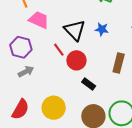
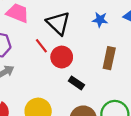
blue star: (102, 29) -> (100, 20), moved

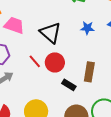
red line: (41, 46) -> (35, 61), moved
brown rectangle: (109, 58) -> (89, 72), moved

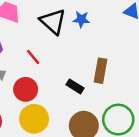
blue star: (87, 28) -> (81, 19), moved
red circle: (55, 62) -> (26, 89), moved

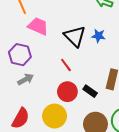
red line: (33, 57) -> (66, 65), moved
red circle: (26, 89) -> (67, 92), moved

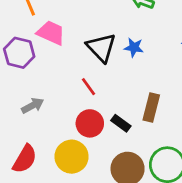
purple hexagon: (20, 55) -> (19, 53), moved

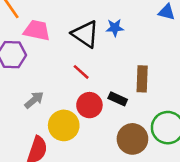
yellow circle: (72, 157) -> (64, 125), moved

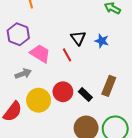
pink trapezoid: (37, 30) -> (40, 54), moved
black triangle: (85, 34) -> (78, 38), size x0.7
red line: (81, 72) -> (67, 55), moved

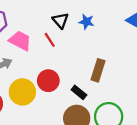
black rectangle: (85, 94) -> (79, 92), moved

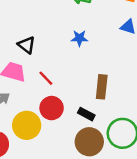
black triangle: (60, 20) -> (27, 45), moved
red line: (50, 40) -> (46, 78), moved

